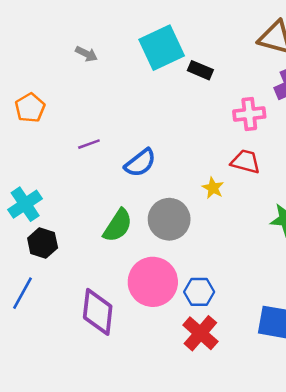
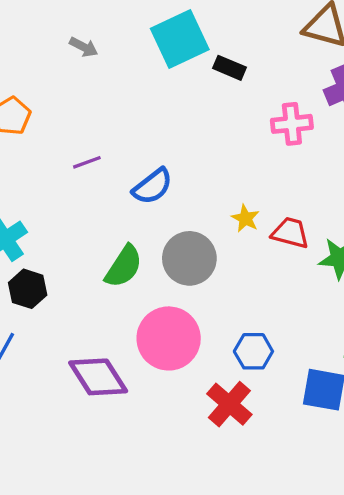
red trapezoid: (246, 162) -> (290, 233), moved
blue hexagon: (199, 292) -> (253, 351), moved
purple diamond: (98, 312) -> (98, 377), turned -39

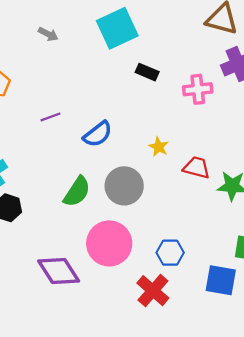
black rectangle: (229, 68) -> (147, 72), moved
yellow star: (245, 218) -> (159, 147), moved

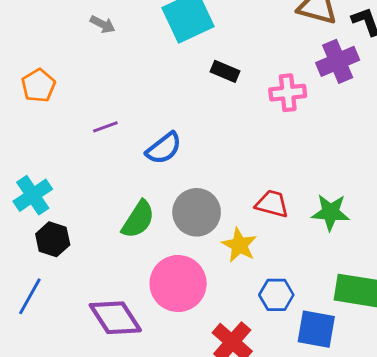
yellow star: (159, 147) -> (239, 245), moved, size x1.4
red trapezoid: (197, 168) -> (272, 204), moved
blue hexagon: (170, 253) -> (276, 295), moved

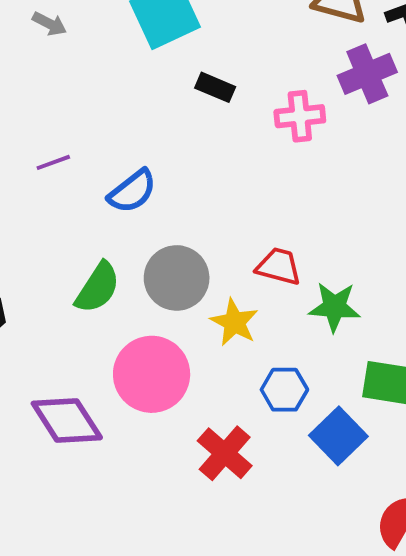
green star: (330, 212) -> (335, 307), moved
blue square: (316, 329) -> (338, 436), turned 36

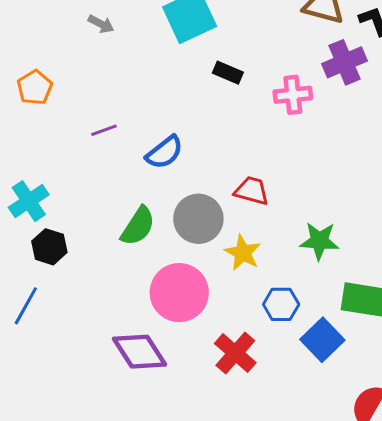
red trapezoid: (279, 266) -> (252, 191), moved
purple diamond: (67, 421) -> (139, 352), moved

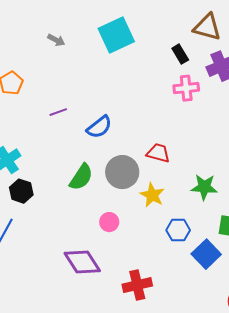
black rectangle: (228, 73) -> (180, 54), moved, turned 36
pink circle: (179, 293) -> (109, 222), size x0.5
red cross: (235, 353) -> (137, 285), moved, turned 36

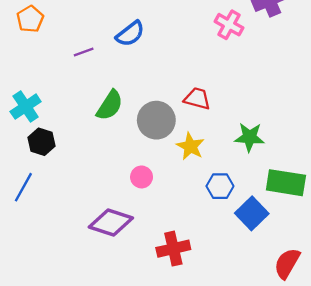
pink cross: (186, 88) -> (229, 25), turned 35
blue semicircle: (99, 127) -> (130, 34), moved
green semicircle: (81, 177) -> (110, 105), moved
purple diamond: (82, 262) -> (111, 222), turned -39

